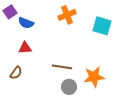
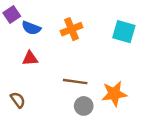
orange cross: (67, 15) -> (72, 29), moved
brown semicircle: (16, 73) -> (18, 100), moved, turned -72

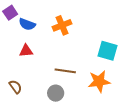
cyan square: (124, 32) -> (108, 51), moved
gray circle: (84, 106) -> (56, 93), moved

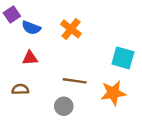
orange cross: (62, 25) -> (71, 29), turned -30
brown semicircle: (15, 87) -> (20, 89), moved, turned -56

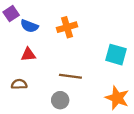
orange cross: (71, 29) -> (67, 27), turned 36
orange star: (113, 93) -> (117, 98), moved, turned 30

